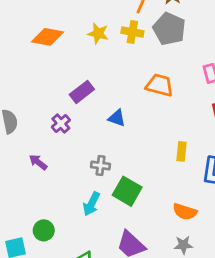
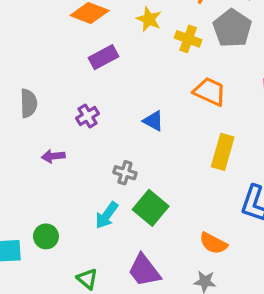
yellow cross: (132, 32) -> (188, 39), moved
purple rectangle: (82, 92) -> (103, 57), moved
yellow rectangle: (182, 151) -> (223, 152), moved, size x1.5
purple arrow: (38, 162) -> (53, 156), turned -54

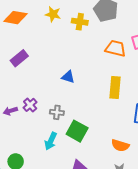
purple rectangle: (103, 57) -> (19, 58), moved
orange trapezoid: (210, 92) -> (115, 48), moved
purple cross: (88, 116) -> (30, 105), moved

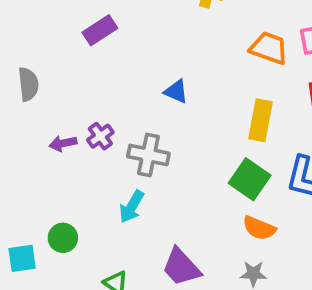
purple rectangle: (19, 58) -> (100, 30), moved
gray cross: (57, 112) -> (148, 155), size x1.5
green square: (77, 131) -> (250, 179), moved

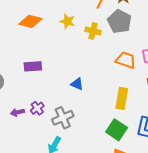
purple rectangle: (100, 30) -> (33, 66), moved, turned 30
gray cross: (148, 155) -> (63, 118), turned -35

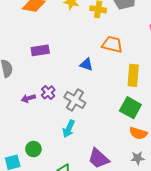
orange trapezoid: (126, 60) -> (112, 44), moved
gray cross: (63, 118) -> (75, 100), turned -30

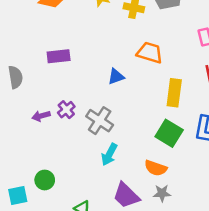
blue triangle: (86, 64) -> (116, 76), turned -40
cyan arrow: (69, 129) -> (109, 154), moved
orange semicircle: (138, 133) -> (156, 168), moved
gray star: (138, 158) -> (162, 193), moved

